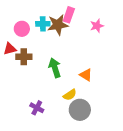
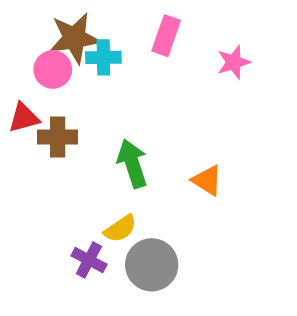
brown star: (58, 25) -> (74, 38), moved
yellow semicircle: (70, 95) -> (120, 229), moved
gray circle: (80, 110) -> (152, 265), moved

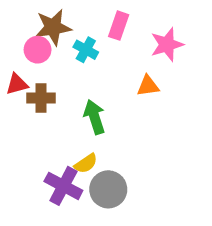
cyan cross: (103, 57) -> (86, 50), moved, turned 30
pink star: (234, 62) -> (167, 45), size x1.4
orange triangle: (207, 180) -> (148, 86), moved, turned -40
purple cross: (89, 260) -> (63, 186), size x1.5

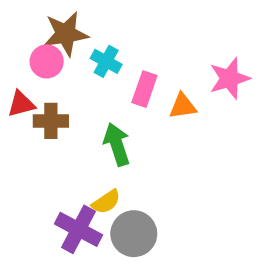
pink rectangle: (119, 26) -> (144, 89), moved
pink star: (167, 45) -> (229, 78), moved

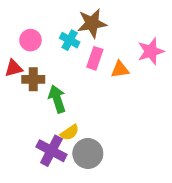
brown star: (66, 34) -> (92, 23), moved
green arrow: (117, 144) -> (57, 99), moved

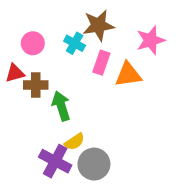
pink star: (151, 51) -> (151, 40), moved
orange triangle: (120, 70) -> (128, 75), size x1.4

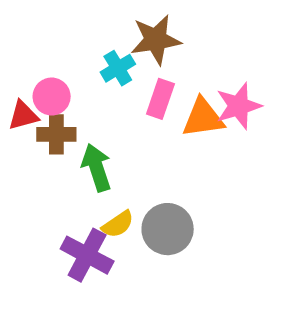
pink star: (151, 40) -> (239, 106), moved
pink circle: (33, 43) -> (52, 97), moved
cyan cross: (75, 43) -> (118, 68), turned 30
gray circle: (94, 164) -> (168, 229), moved

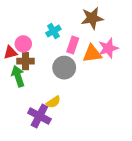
brown star: (156, 40) -> (92, 18), moved
green arrow: (97, 168) -> (18, 76), moved
gray circle: (168, 229) -> (64, 68), moved

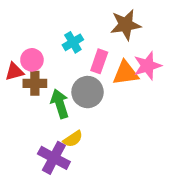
green arrow: (18, 76) -> (60, 104), moved

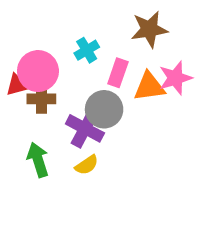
pink circle: (32, 60) -> (38, 71), size x1.5
green arrow: (60, 104) -> (38, 160), moved
purple cross: (54, 158) -> (85, 128), moved

